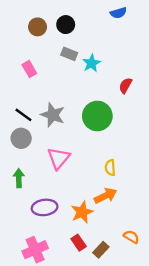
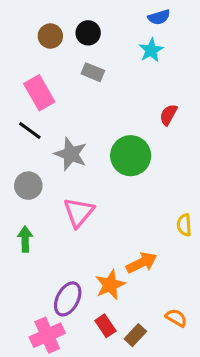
cyan star: (91, 63) -> (151, 50), moved
pink rectangle: (29, 69) -> (39, 93), size x1.5
black line: (23, 115) -> (30, 130), moved
yellow semicircle: (110, 168) -> (184, 225), moved
purple ellipse: (45, 207) -> (68, 299), moved, turned -55

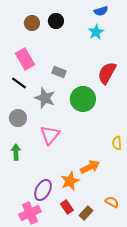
gray rectangle: (93, 72) -> (59, 72), moved
red semicircle: (168, 115) -> (107, 73), size x1.6

